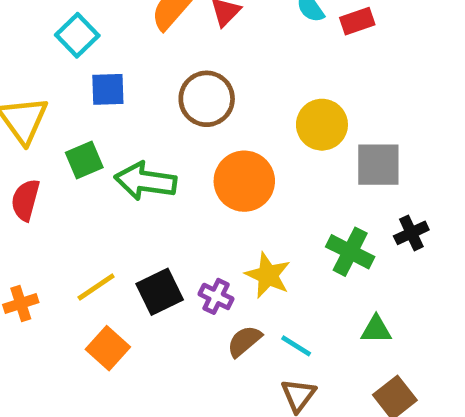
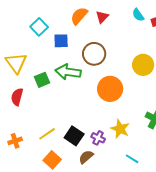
blue square: (108, 89) -> (61, 41), moved
green arrow: (145, 181) -> (68, 72), moved
black square: (160, 292) -> (74, 136), turned -30
brown semicircle: (244, 341) -> (86, 157), moved

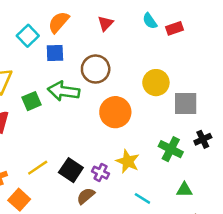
orange semicircle: (79, 16) -> (59, 22), moved
orange square: (52, 160) -> (19, 200), moved

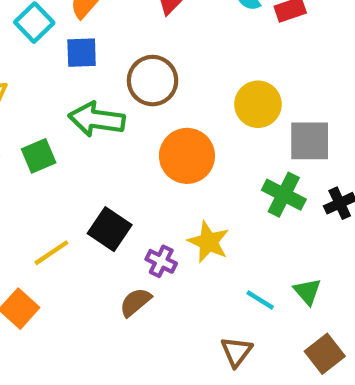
green square: (32, 101) -> (39, 156), moved
green cross: (171, 149) -> (284, 195), moved
black square: (71, 170) -> (110, 229), moved
green triangle: (184, 190) -> (307, 291), turned 49
cyan line: (142, 198) -> (260, 300), moved

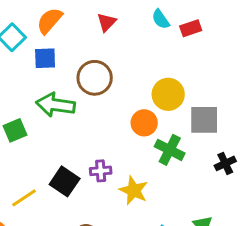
orange circle: (187, 156) -> (144, 123), moved, size x0.7
green cross: (284, 195) -> (170, 150), moved
purple cross: (161, 261) -> (101, 171), moved, turned -30

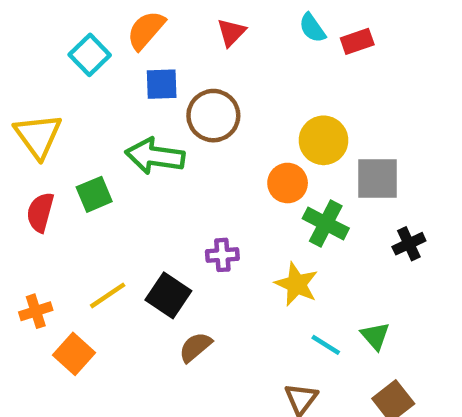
blue square: (45, 58) -> (162, 84), moved
black square: (65, 181) -> (168, 295), moved
yellow star: (134, 190) -> (297, 284), moved

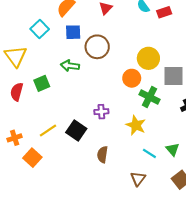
cyan square: (90, 55) -> (40, 29), moved
green arrow: (155, 156) -> (70, 66), size x0.7
brown semicircle: (195, 347) -> (102, 155), moved, turned -42

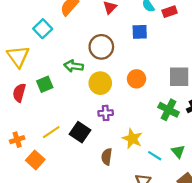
blue square: (73, 32) -> (140, 32), moved
yellow circle: (148, 58) -> (100, 83), moved
green cross: (149, 97) -> (169, 110), moved
yellow star: (136, 125) -> (132, 139), moved

